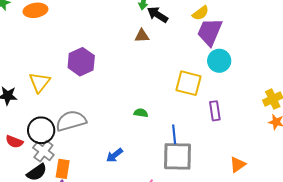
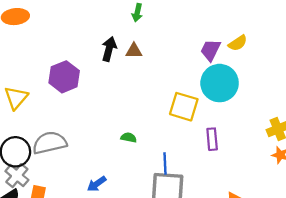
yellow semicircle: (201, 13) -> (238, 43), moved
black arrow: (158, 15) -> (109, 49), moved, turned 70
purple trapezoid: (210, 32) -> (210, 50), size x0.7
cyan circle: (219, 61) -> (220, 83), size x1.4

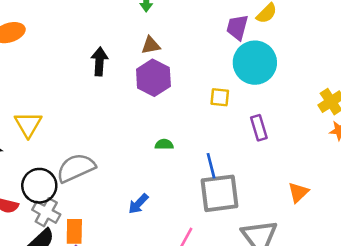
black arrow: (109, 49) -> (99, 61), moved
purple hexagon: (64, 77) -> (153, 78), moved
yellow square: (184, 107) -> (220, 97), size x0.6

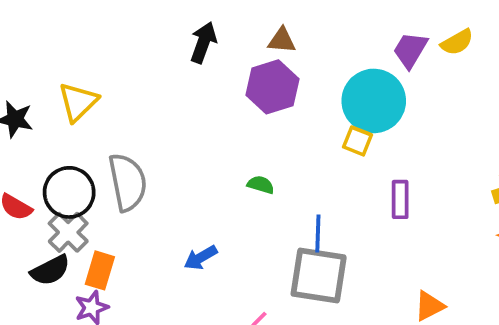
cyan circle: (255, 63) -> (374, 101), moved
gray semicircle: (76, 168) -> (128, 182), turned 87

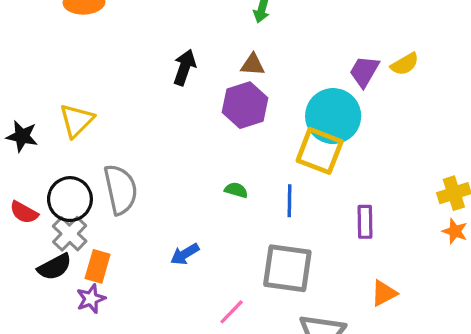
yellow square: (358, 141) -> (320, 151), size x1.8
purple rectangle: (400, 199) -> (365, 222), moved
blue line: (318, 233) -> (290, 201), moved

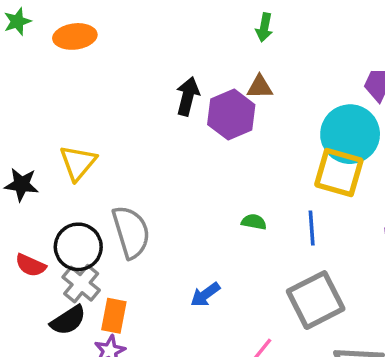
purple hexagon: (245, 105) -> (231, 115), moved
gray square: (287, 268) -> (316, 300), turned -30

